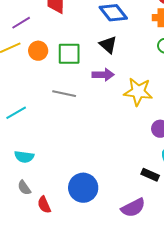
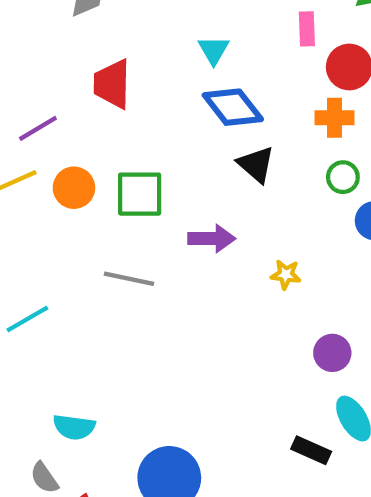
black triangle: (108, 45) -> (256, 164), moved
yellow star: (138, 92) -> (286, 275), size x0.5
cyan semicircle: (24, 157) -> (74, 427), moved

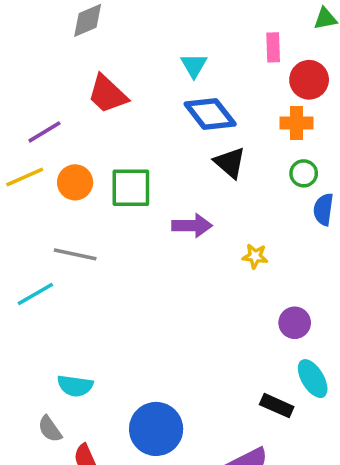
red trapezoid: (112, 84) -> (107, 94), turned -48
gray line: (129, 279) -> (75, 254), moved

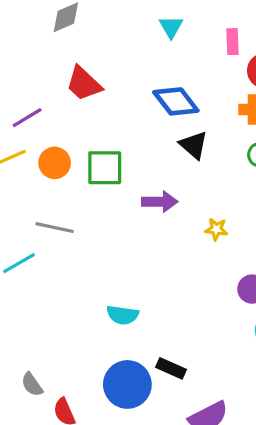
cyan triangle: (194, 65) -> (171, 27), moved
cyan semicircle: (75, 386) -> (123, 315), moved
black rectangle: (277, 406) -> (171, 368), moved

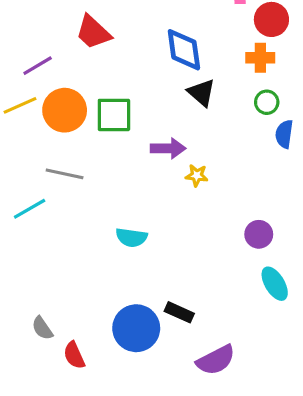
blue diamond: (176, 101) -> (184, 50), turned 30
orange circle: (55, 163) -> (65, 110), size x1.4
yellow star: (216, 229) -> (197, 175), moved
cyan semicircle: (123, 315) -> (131, 237), moved

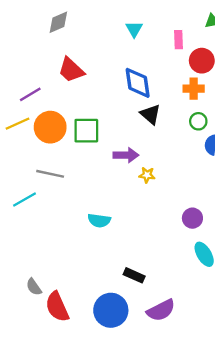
blue circle: (136, 328) -> (111, 310), moved
red semicircle: (74, 355) -> (57, 307), size x1.5

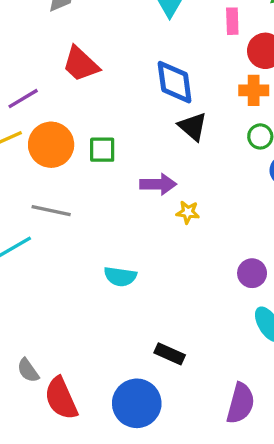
green square: (86, 131) -> (102, 150), size x0.7
purple semicircle: (161, 310) -> (241, 403), moved, turned -48

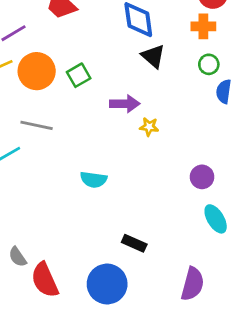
green square: (102, 150) -> (79, 75), turned -30

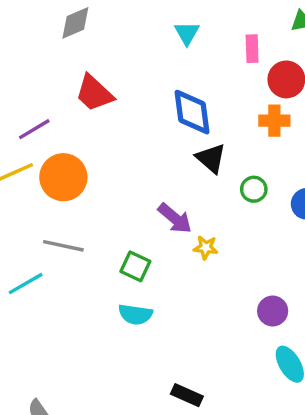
green circle: (209, 64) -> (254, 189), moved
green square: (79, 75) -> (135, 266), moved, turned -35
purple arrow: (125, 104) -> (175, 218), turned 40

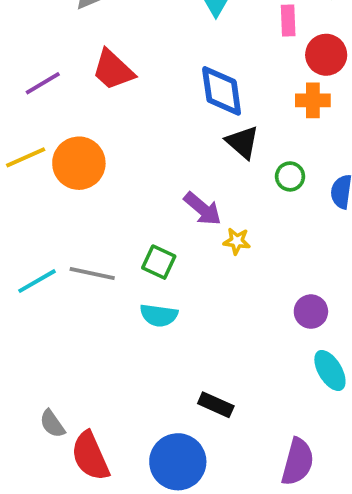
purple line: (34, 129) -> (43, 83), moved
gray line: (63, 246) -> (92, 273), moved

